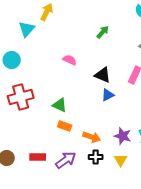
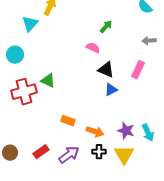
pink semicircle: (70, 60) -> (93, 48), moved
green triangle: (60, 105) -> (48, 81), moved
red rectangle: (38, 157) -> (41, 152), turned -35
yellow triangle: (121, 160) -> (124, 155), size x1.5

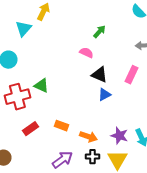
red rectangle: (41, 152) -> (30, 129), moved

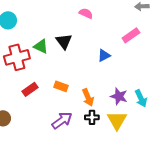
black triangle: (99, 75) -> (64, 41), moved, turned 30
pink rectangle: (131, 75) -> (131, 35), turned 30
orange arrow: (88, 137) -> (88, 97), turned 48

